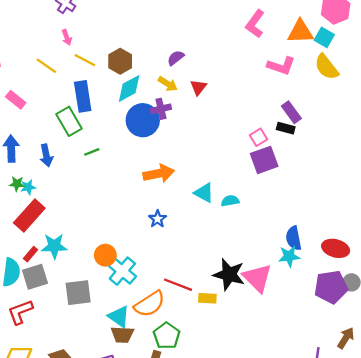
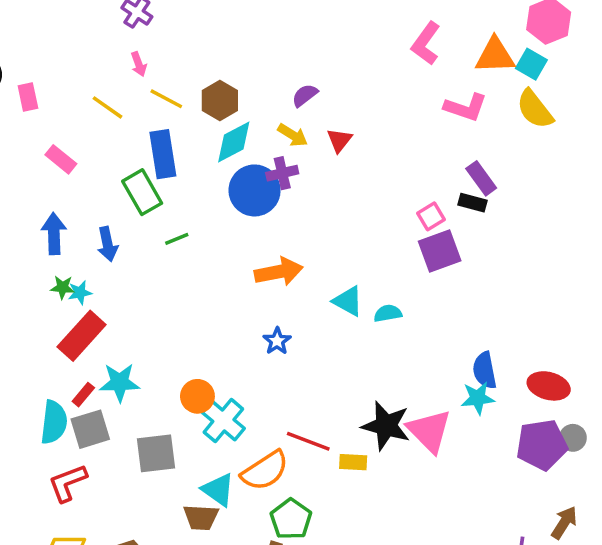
brown trapezoid: (122, 335) -> (201, 517), moved

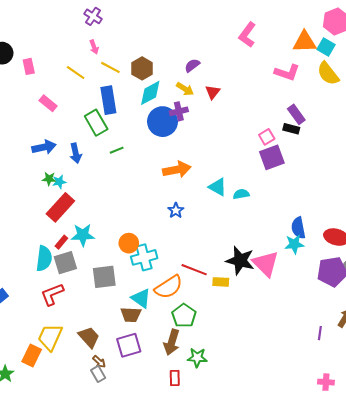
pink L-shape: (426, 43) -> (247, 35), moved
blue arrow: (54, 234) -> (44, 147), turned 80
cyan cross: (223, 421) -> (144, 257), turned 35

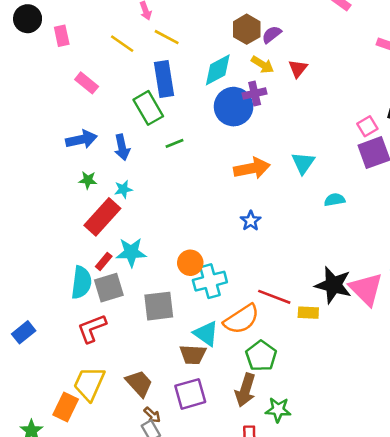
brown hexagon: (142, 68) -> (247, 29), moved
cyan star: (59, 182) -> (123, 189), moved
cyan triangle: (218, 187) -> (303, 163), moved, turned 36

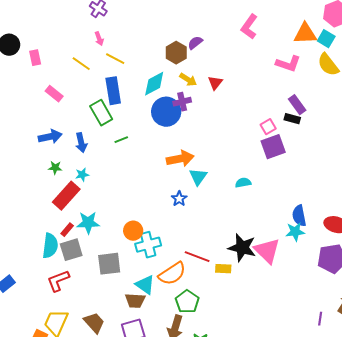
purple semicircle: (272, 34) -> (195, 43), moved
cyan triangle: (303, 163) -> (198, 177), moved

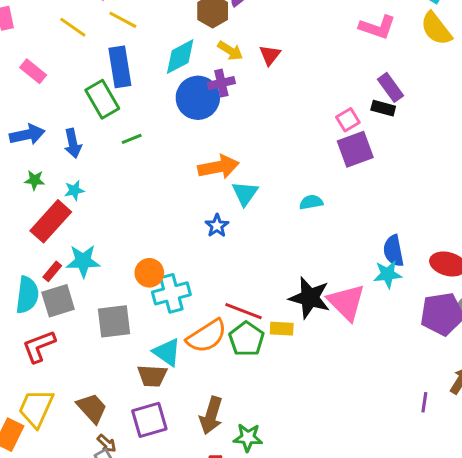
green pentagon: (187, 302) -> (246, 339), moved

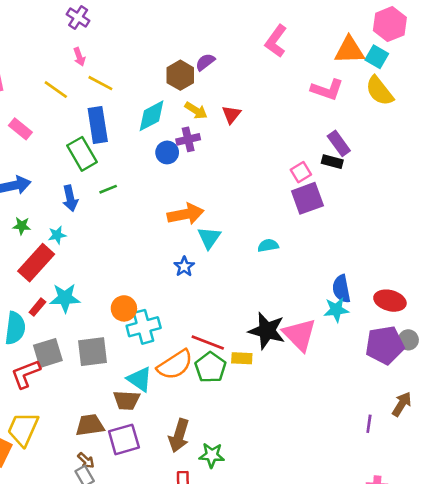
blue circle: (198, 98) -> (167, 152), size x0.6
blue arrow: (73, 143) -> (70, 198), moved
gray square: (58, 301) -> (48, 353), moved
brown trapezoid: (92, 408) -> (90, 425), moved, turned -56

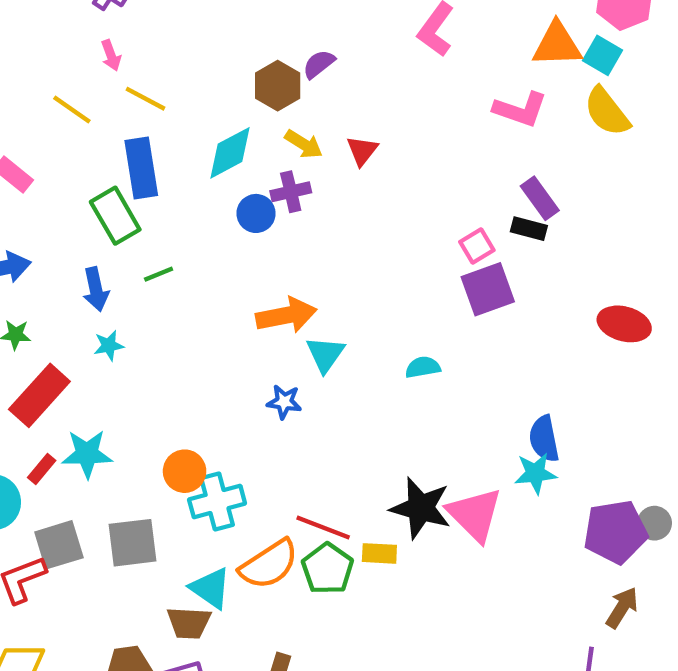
cyan star: (57, 235) -> (109, 346), moved
blue star: (184, 266) -> (284, 402), turned -30
red ellipse: (390, 301) -> (624, 324), moved
brown arrow: (402, 404) -> (622, 608), moved

